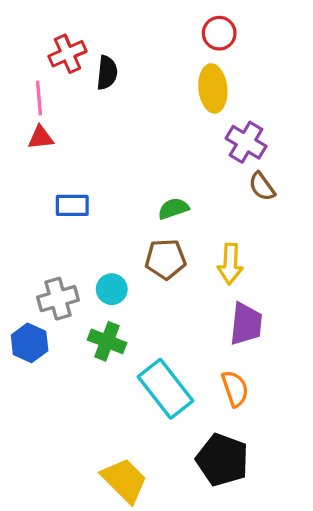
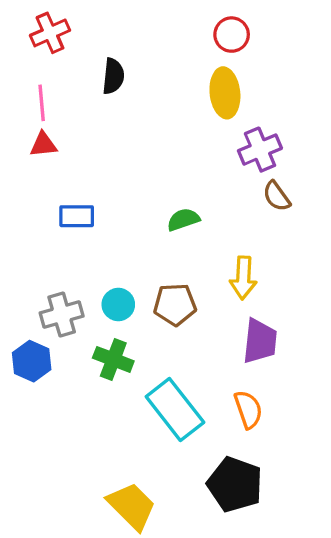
red cross: (67, 54) -> (50, 33), moved
purple cross: (246, 142) -> (260, 150), turned 36
brown pentagon: (165, 259) -> (175, 304), moved

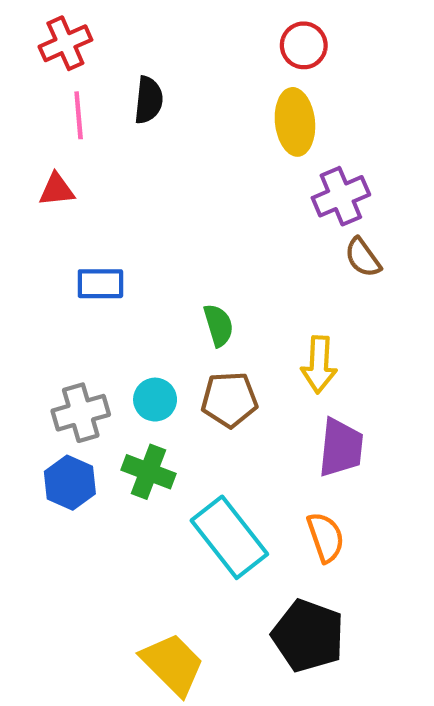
pink line: (42, 103) -> (79, 115), moved
green semicircle: (183, 220) -> (218, 325), moved, turned 92
blue hexagon: (32, 361) -> (70, 483), moved

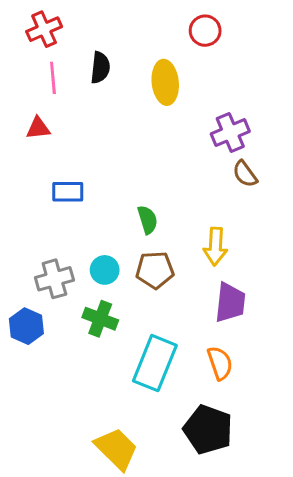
yellow ellipse: (295, 122) -> (165, 82), moved
blue hexagon: (70, 483) -> (26, 326), moved
cyan rectangle: (229, 537) -> (155, 363), turned 60

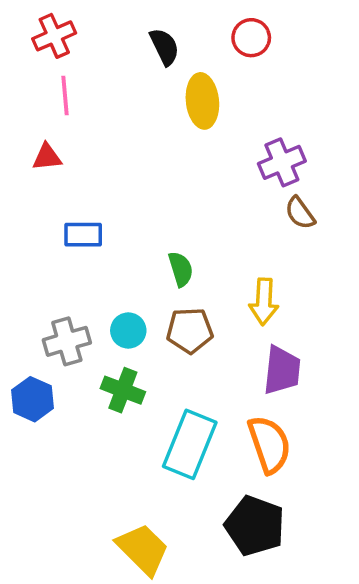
black semicircle: (100, 68) -> (164, 47), moved, turned -32
orange semicircle: (220, 363) -> (269, 444), size x1.4

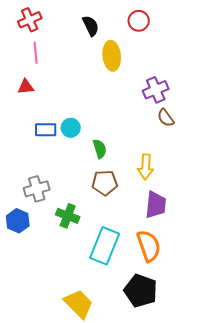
cyan circle: (128, 330) -> (71, 128), moved

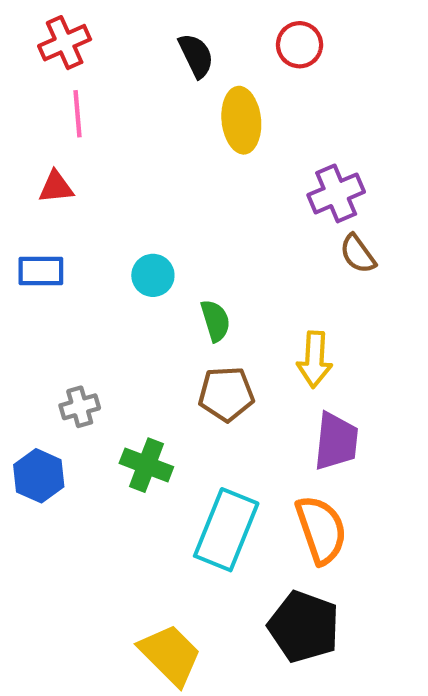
blue rectangle: (46, 130) -> (41, 271), moved
gray cross: (37, 189) -> (80, 407), size x0.7

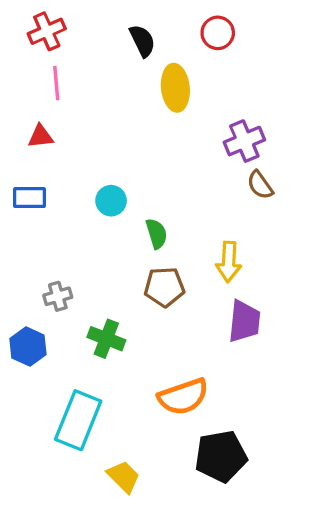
cyan rectangle: (226, 530) -> (78, 420), moved
orange semicircle: (321, 530) -> (183, 397), moved, turned 90
black pentagon: (304, 627) -> (221, 456), turned -30
yellow trapezoid: (170, 655) -> (124, 477), size x0.7

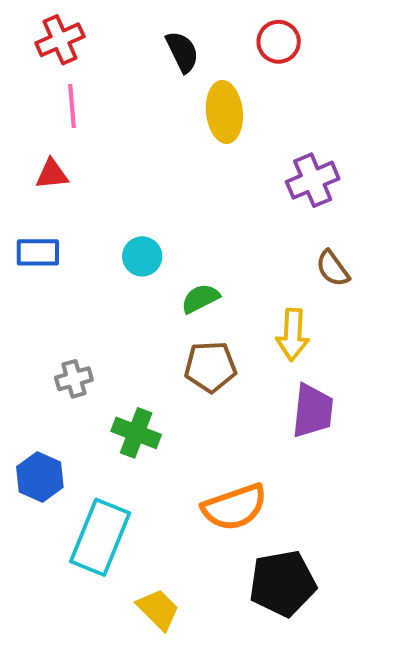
brown semicircle: (260, 185) -> (333, 268), moved
green semicircle: (157, 234) -> (200, 299), turned -100
blue hexagon: (28, 346) -> (40, 477), moved

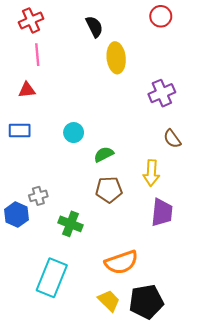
red circle: (279, 42) -> (161, 16), moved
blue hexagon: (40, 477) -> (17, 215), moved
yellow trapezoid: (158, 609) -> (109, 301), moved

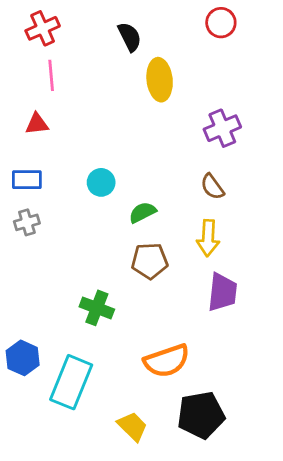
brown semicircle: (172, 139) -> (212, 187), moved
gray cross: (38, 196) -> (27, 222), moved
blue hexagon: (17, 215) -> (23, 358), moved
yellow trapezoid: (109, 301) -> (132, 426), moved

